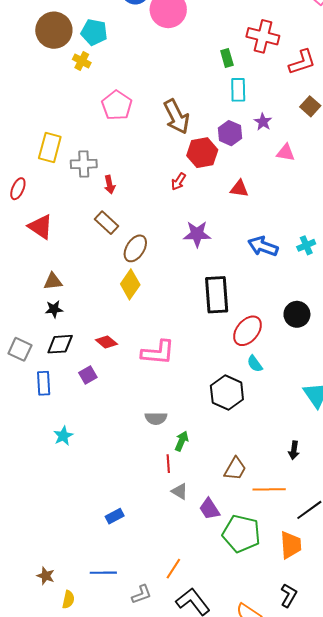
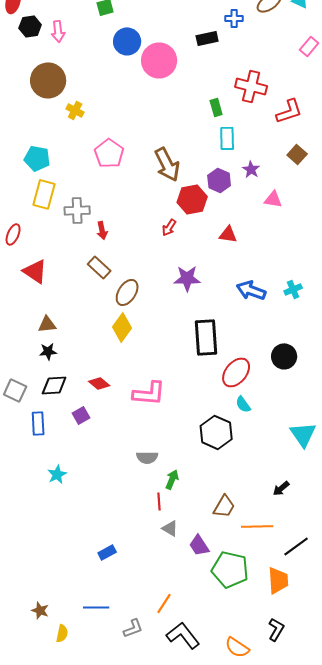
cyan pentagon: (94, 32) -> (37, 158), moved
black arrow: (294, 450) -> (281, 488), turned 42

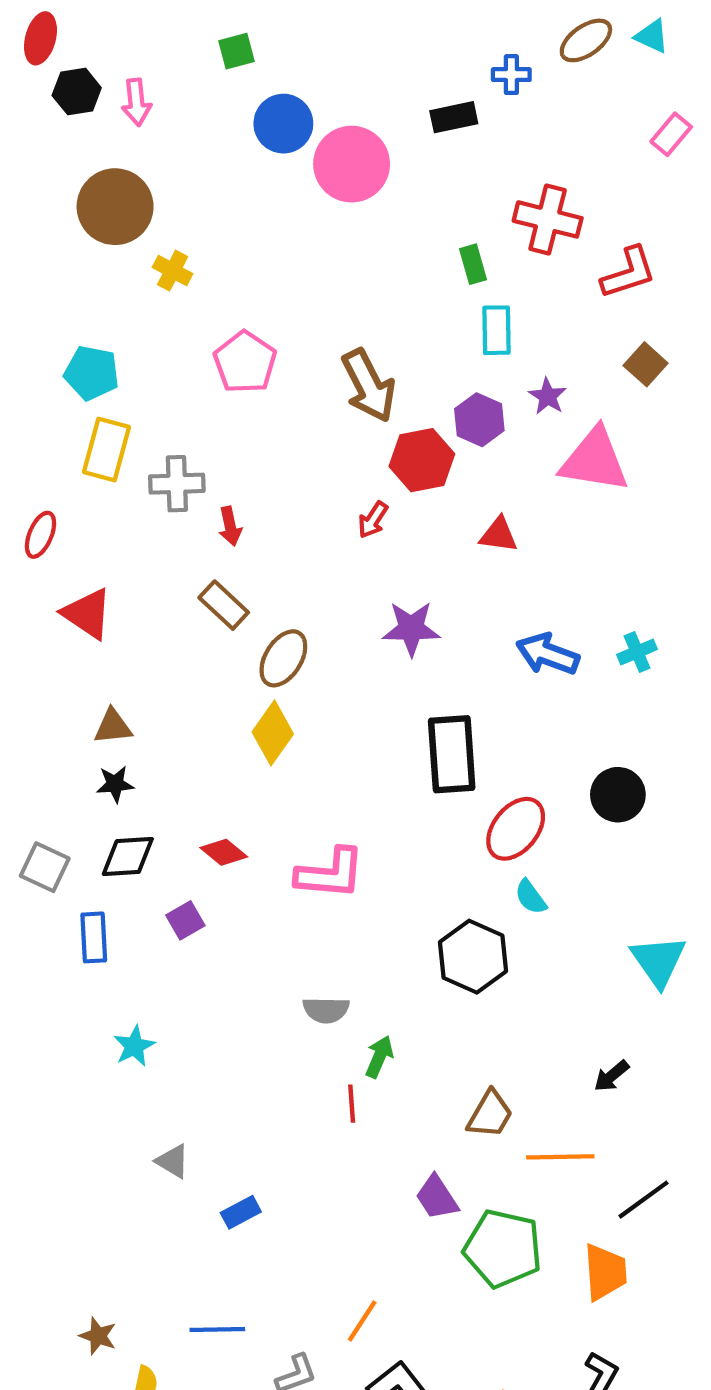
pink triangle: (273, 199) -> (594, 460), size x1.8
gray triangle: (170, 528) -> (173, 1161), moved

